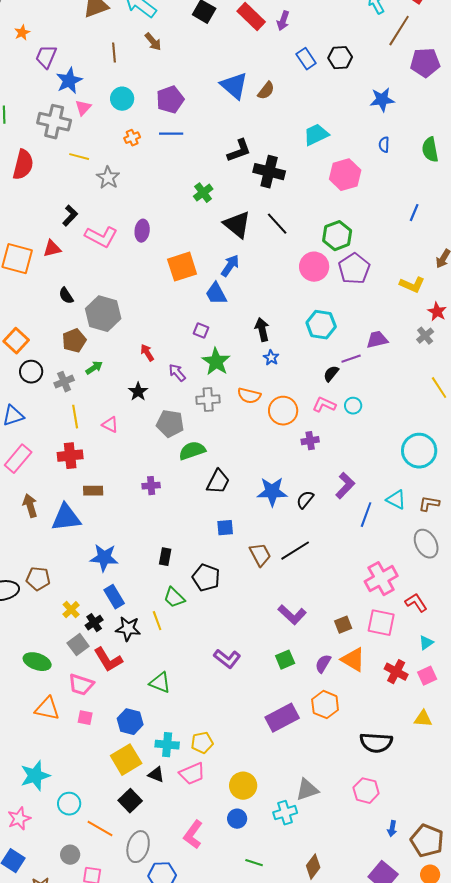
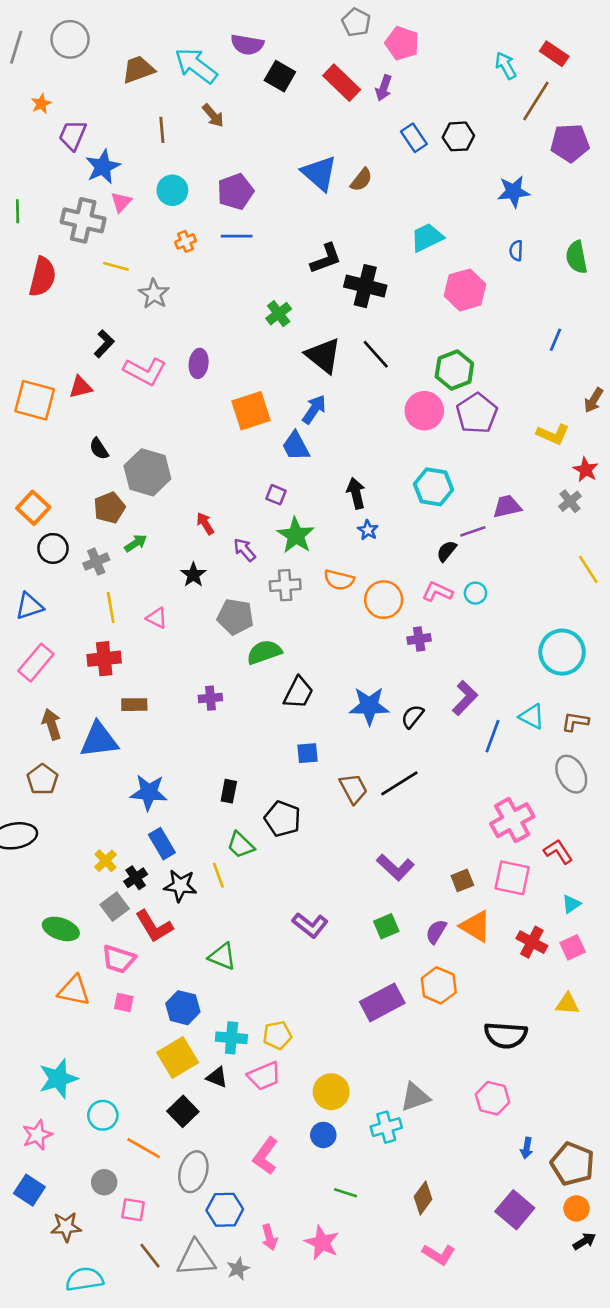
brown pentagon: (38, 579) -> (42, 779), moved, turned 30

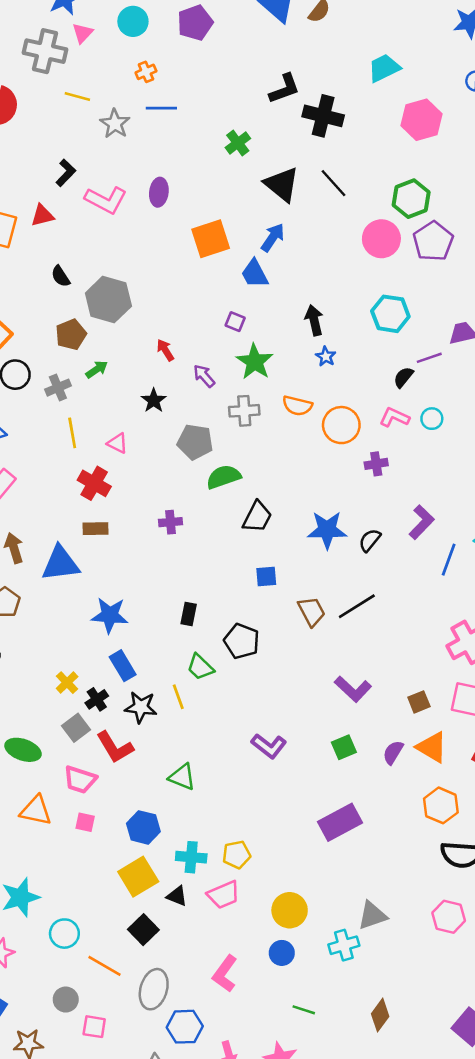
blue line: (237, 236) -> (161, 108), moved
red cross: (104, 659) -> (94, 483), moved, turned 36
orange hexagon: (439, 985) -> (441, 805), moved

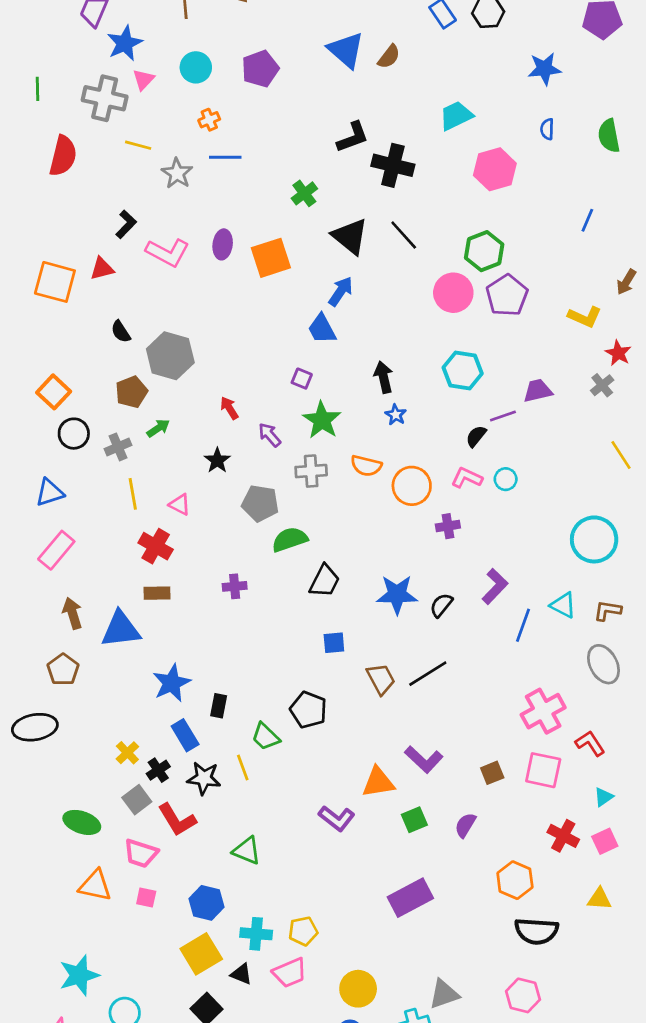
orange square: (211, 239) -> (271, 258), moved
black rectangle: (189, 614) -> (219, 706), moved
blue star: (110, 615) -> (172, 683), turned -30
orange triangle: (432, 747) -> (378, 782), moved, turned -40

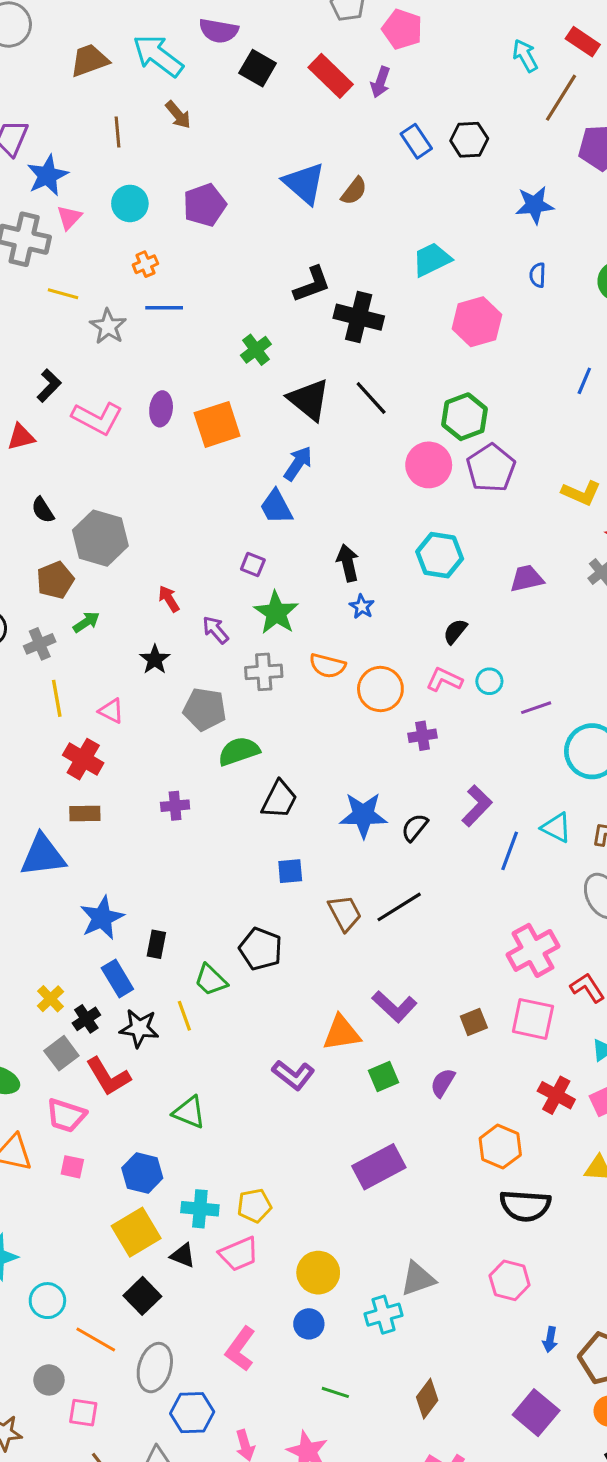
purple line: (503, 416) -> (536, 708), moved

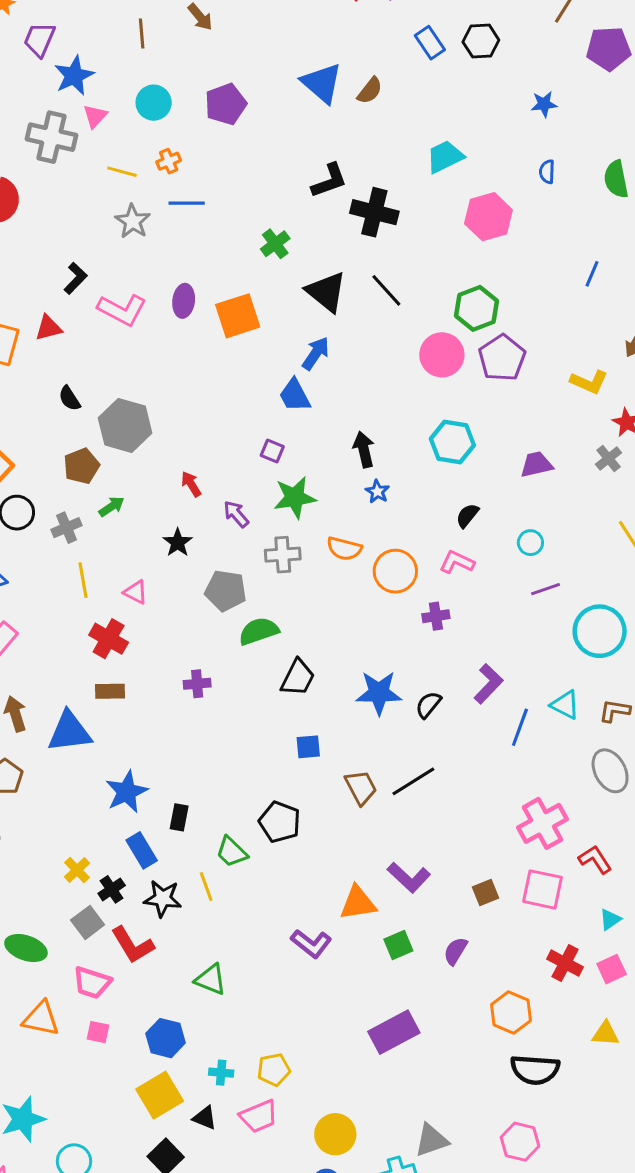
blue star: (535, 205) -> (544, 104), size x0.7
yellow line: (63, 294) -> (122, 172), moved
green star: (276, 613) -> (295, 498), turned 30
cyan circle: (489, 681) -> (530, 543), moved
cyan cross: (200, 1209) -> (221, 1073), size x0.7

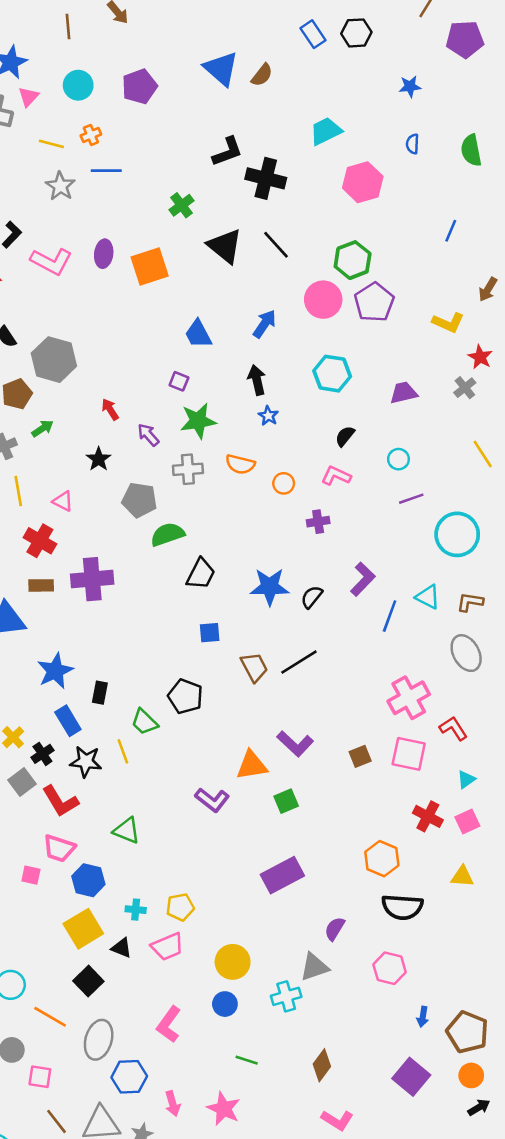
blue arrow: (316, 353) -> (264, 324), moved
orange circle: (395, 571) -> (284, 483), size x0.6
purple cross: (197, 684) -> (92, 579), moved, size x1.8
purple semicircle: (455, 951) -> (335, 929), moved
pink trapezoid: (92, 983) -> (59, 848), moved

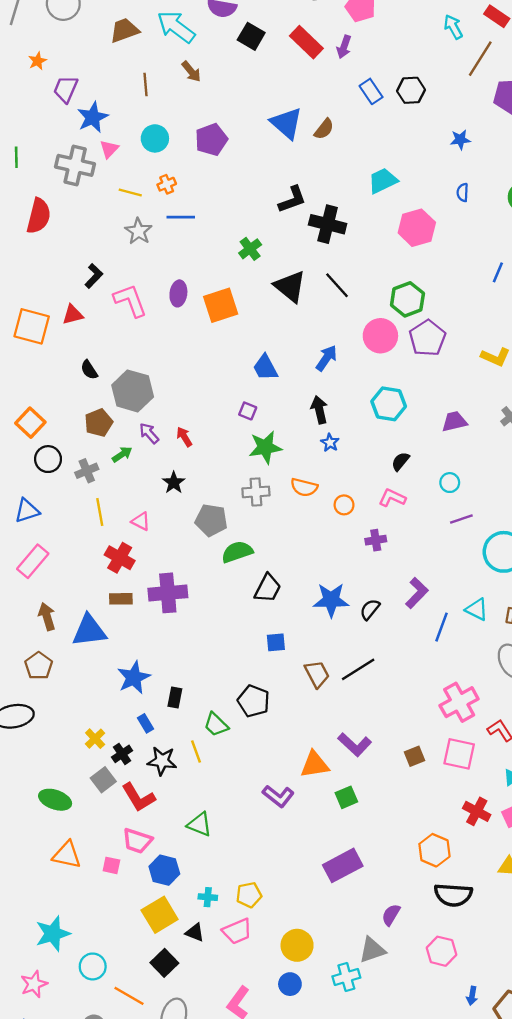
pink L-shape: (51, 261) -> (130, 301), turned -138
purple arrow: (148, 435) -> (149, 433), moved
blue rectangle: (68, 721) -> (146, 723), size x0.7

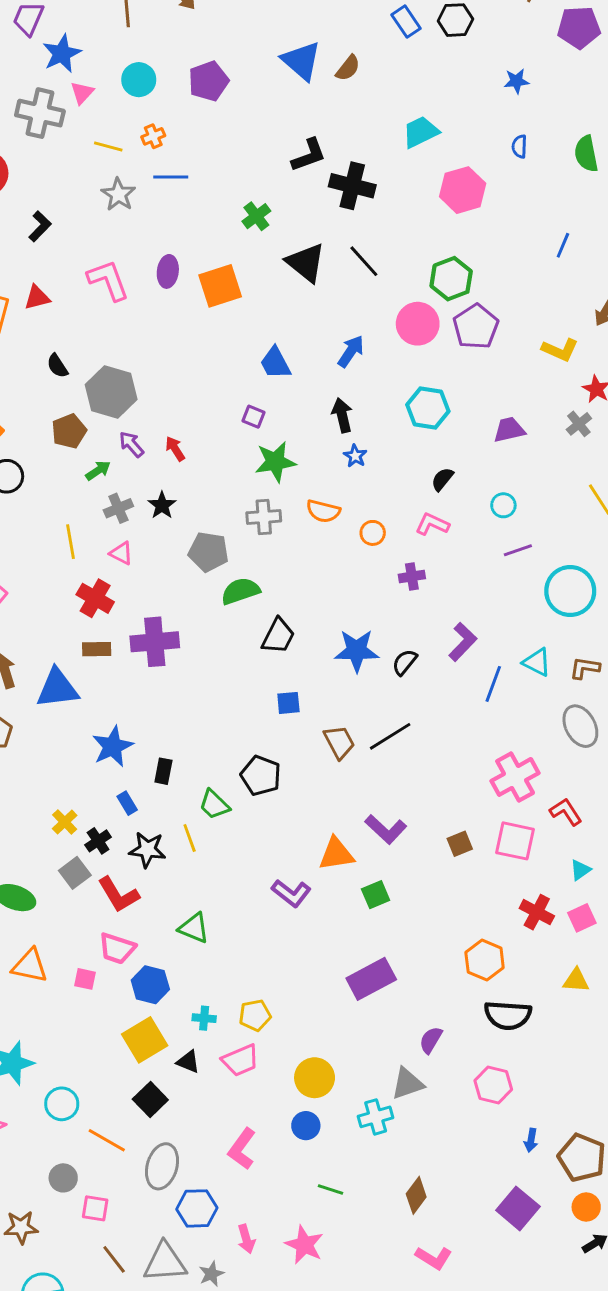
black L-shape: (94, 276) -> (40, 226), moved
gray cross: (87, 471) -> (118, 508), moved

